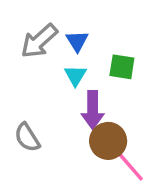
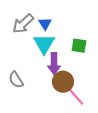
green square: (122, 67) -> (79, 46), moved
cyan triangle: (75, 75) -> (44, 44), size x1.6

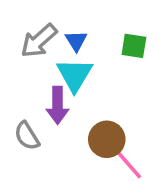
green square: (79, 46) -> (134, 46), moved
purple arrow: (54, 64) -> (58, 105), moved

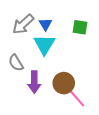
purple arrow: (58, 105) -> (34, 82), moved
gray semicircle: (27, 136) -> (16, 63), moved

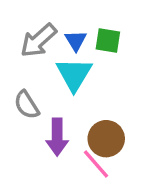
green square: (80, 27) -> (108, 40), moved
pink line: (77, 98) -> (96, 164), moved

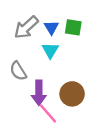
cyan triangle: (74, 74) -> (50, 50), size x0.7
pink line: (96, 164) -> (48, 113), moved

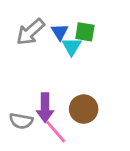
cyan triangle: (50, 50) -> (72, 47), moved
gray semicircle: (18, 71) -> (21, 121), moved, turned -48

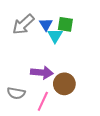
purple arrow: (45, 108) -> (42, 73), moved, turned -85
pink line: (56, 132) -> (43, 101), turned 66

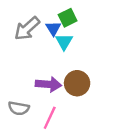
green square: (65, 24) -> (68, 18), moved, turned -35
brown circle: (64, 84) -> (77, 83), moved

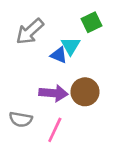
green square: (68, 18) -> (92, 22), moved
blue triangle: (53, 28) -> (59, 55), moved, turned -35

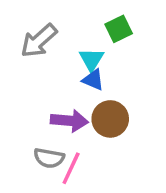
blue triangle: (59, 55) -> (93, 80), moved
gray semicircle: (21, 119) -> (49, 158), moved

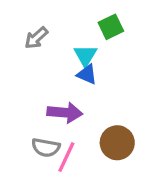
gray arrow: (39, 41) -> (36, 38), size x0.7
brown circle: (110, 119) -> (117, 143), moved

